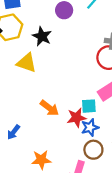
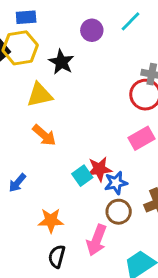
yellow triangle: (27, 63) -> (40, 95), turned -35
cyan square: (89, 106) -> (82, 176), moved, turned -35
orange arrow: (49, 108) -> (44, 135), moved

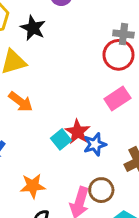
red star: (99, 169) -> (78, 132), turned -30
brown circle: (119, 212) -> (101, 190), moved

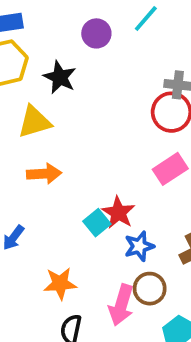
orange arrow: (21, 102) -> (44, 174), turned -40
blue star: (95, 144) -> (139, 246), moved

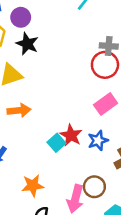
purple circle: (96, 33) -> (21, 17), moved
blue star: (139, 246) -> (98, 140), moved

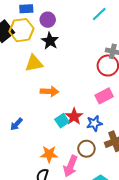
orange arrow: (19, 110) -> (49, 91), moved
orange star: (33, 186) -> (49, 154), moved
brown circle: (94, 187) -> (86, 149), moved

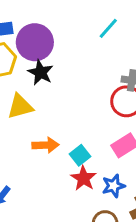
purple circle: (48, 20) -> (35, 42), size x1.6
cyan square: (62, 121) -> (80, 155), moved

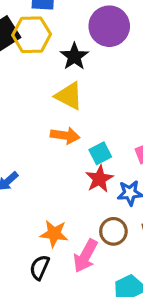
purple circle: (35, 42) -> (109, 26), moved
yellow triangle: (20, 106) -> (69, 96), moved, turned 32

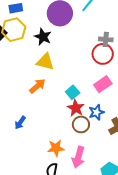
orange arrow: (65, 136) -> (37, 86), moved, turned -36
brown circle: (113, 231) -> (81, 124), moved

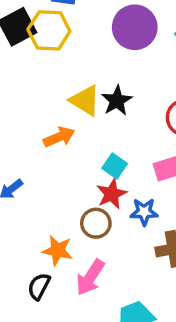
black star: (43, 37) -> (117, 101), moved
cyan square: (73, 92) -> (115, 166), turned -32
brown circle: (81, 124) -> (96, 223), moved

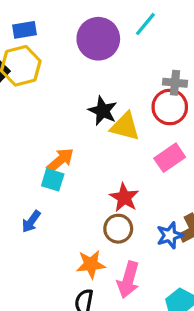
yellow triangle: (85, 100) -> (125, 126), moved
cyan square: (115, 166) -> (53, 180), moved
blue star: (144, 212) -> (170, 235), moved

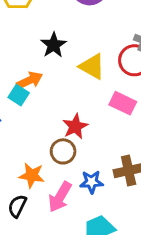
black star: (103, 111) -> (54, 45), moved
pink rectangle: (170, 158) -> (123, 103), turned 45
blue star: (170, 235) -> (92, 182), moved

